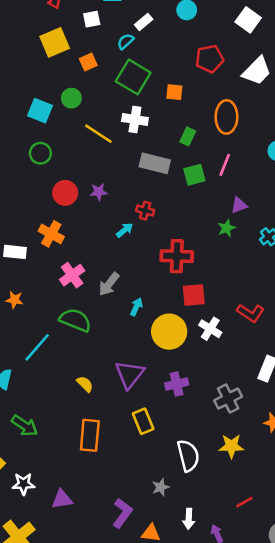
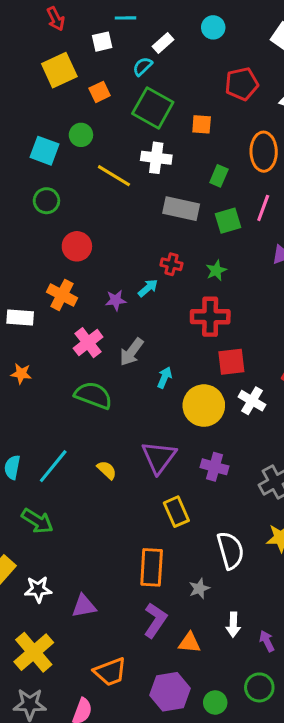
purple star: (99, 192) -> (116, 300), moved
green star: (226, 228) -> (216, 270), moved
cyan line: (37, 347) -> (53, 466), moved
purple cross: (177, 384) -> (214, 467), turned 30
orange rectangle: (90, 435) -> (152, 567), moved

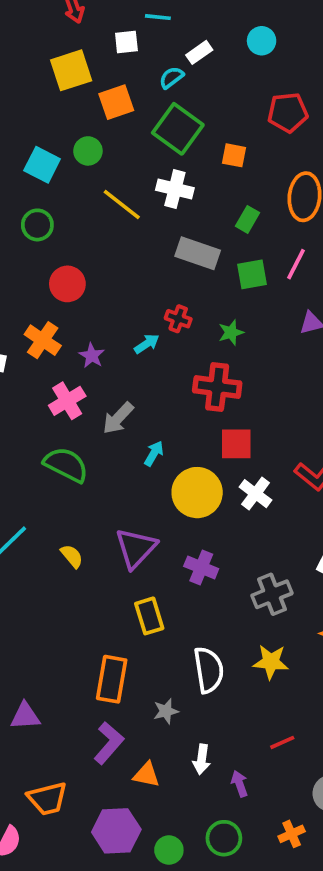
orange square: (100, 92) -> (116, 102), size x1.4
purple star: (116, 300) -> (92, 356), moved, turned 30

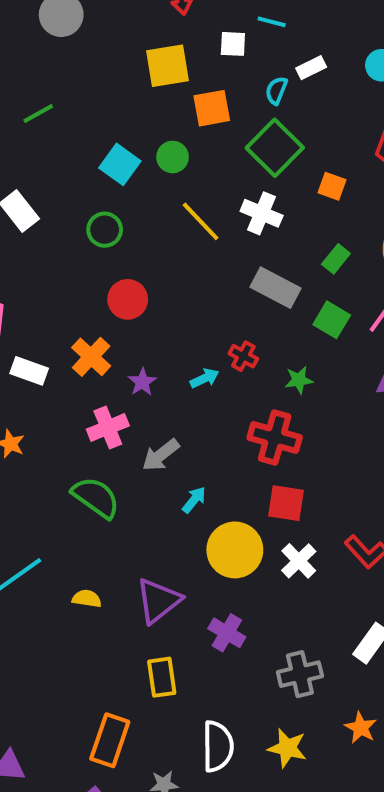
cyan semicircle: (171, 78) -> (276, 90), turned -40
green square: (252, 274) -> (332, 320), turned 32
yellow semicircle: (72, 556) -> (87, 599), turned -50

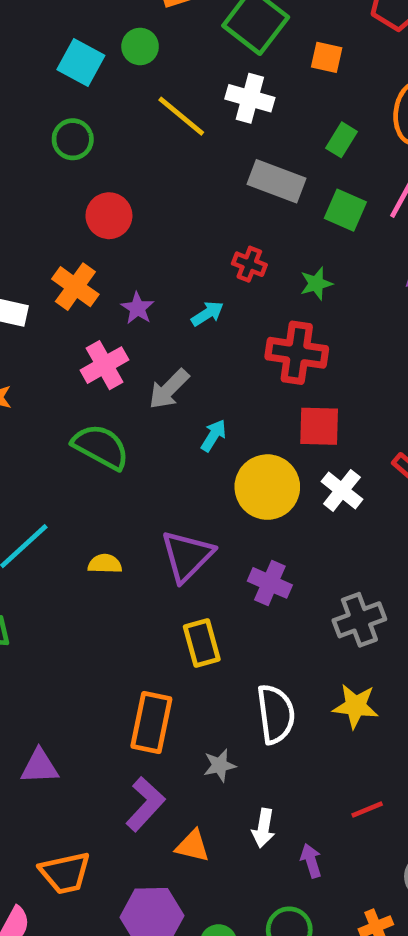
cyan arrow: (205, 378) -> (207, 314), moved

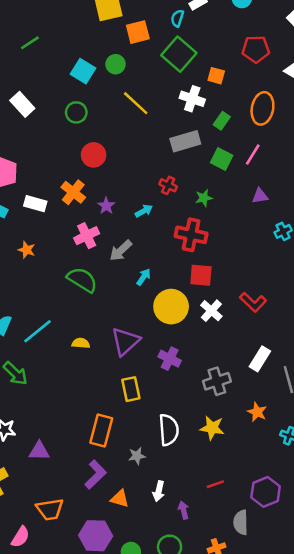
white cross: (250, 98) -> (192, 99), moved
gray rectangle: (276, 181) -> (185, 141), turned -40

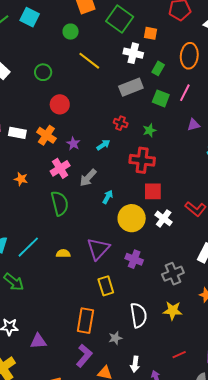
cyan square: (83, 71) -> (30, 17), moved
white rectangle: (35, 204) -> (17, 133), moved
orange star: (27, 250) -> (21, 179), moved
green semicircle: (82, 280) -> (60, 203), turned 50

